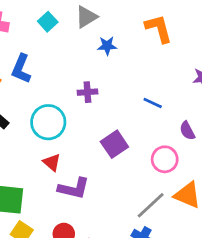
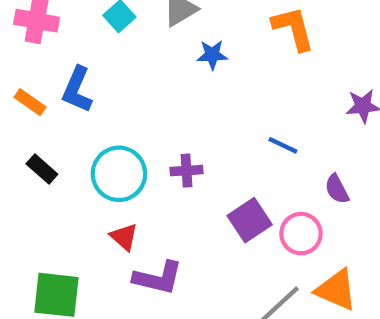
purple cross: (87, 92) -> (186, 171), moved
purple square: (114, 144) -> (250, 220), moved

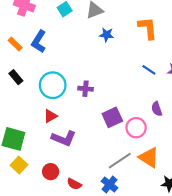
blue line: (283, 145) -> (149, 70), moved
red triangle: (124, 237) -> (50, 116), turned 40

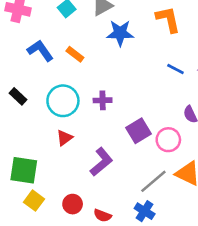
blue star: (107, 35) -> (120, 33), size x1.5
blue L-shape: (39, 41) -> (40, 51), turned 120
orange rectangle: (15, 44) -> (75, 54), moved
purple L-shape: (64, 138) -> (101, 162), moved, turned -55

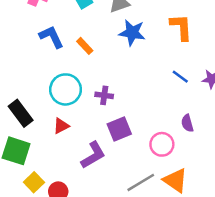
black rectangle: (18, 96) -> (21, 113), moved, size x1.5
purple square: (138, 131) -> (119, 129), moved
yellow square: (34, 201) -> (34, 182), moved

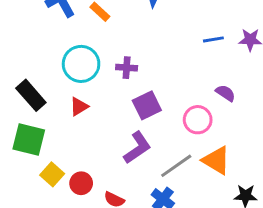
blue line: (180, 77) -> (213, 39), turned -42
purple semicircle: (187, 123) -> (225, 93), turned 144
purple L-shape: (93, 155) -> (137, 148), moved

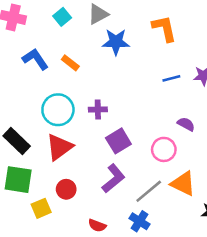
red triangle: (79, 107) -> (59, 147), size x1.6
yellow square: (52, 174) -> (41, 208), turned 30
red circle: (81, 183) -> (66, 189), moved

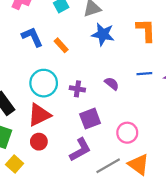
purple semicircle: (186, 124) -> (112, 84), moved
red circle: (66, 189) -> (39, 142), moved
yellow square: (41, 208) -> (15, 164), turned -35

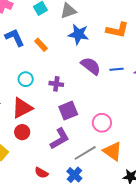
orange L-shape: (146, 30) -> (117, 30), turned 105
cyan circle: (44, 83) -> (26, 79), size x0.6
purple semicircle: (112, 84) -> (91, 66), moved, size x1.5

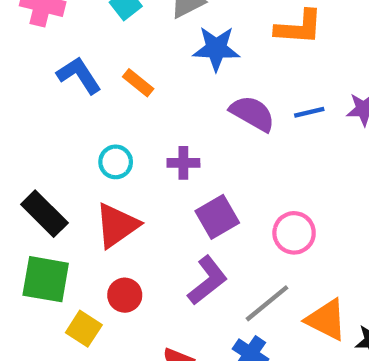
red circle: (22, 132) -> (125, 295), moved
orange triangle: (113, 151) -> (326, 320), moved

